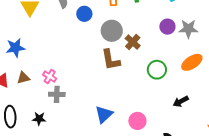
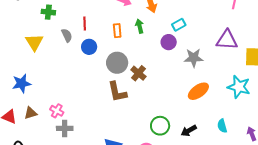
purple circle: (167, 27) -> (169, 42), moved
green circle: (157, 70) -> (160, 126), moved

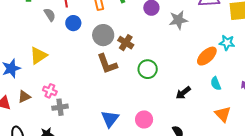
yellow triangle: (34, 42) -> (38, 56), moved, turned 36
cyan star: (239, 87) -> (227, 43), size x0.7
orange ellipse: (198, 91) -> (207, 56), moved
green circle: (160, 126) -> (148, 69), moved

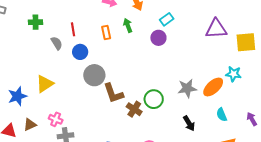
gray star: (178, 20) -> (187, 88), moved
gray circle: (103, 35) -> (94, 75), moved
brown cross: (126, 43) -> (134, 109), moved
black arrow: (183, 93) -> (189, 123), turned -84

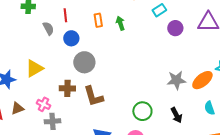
green arrow: (128, 25) -> (120, 23), moved
purple circle: (158, 38) -> (175, 28), moved
brown L-shape: (113, 93) -> (93, 96), moved
green circle: (154, 99) -> (142, 111), moved
brown cross: (134, 109) -> (67, 88), moved, turned -35

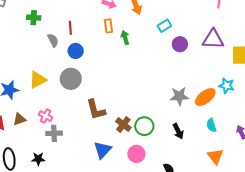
orange rectangle: (98, 20) -> (108, 26), moved
gray circle: (84, 62) -> (71, 79), moved
brown cross: (67, 88) -> (123, 124), moved, turned 35

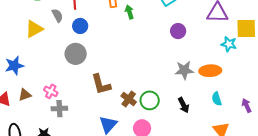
purple circle: (180, 44) -> (178, 31), moved
yellow triangle: (38, 80) -> (34, 29), moved
cyan star: (227, 86) -> (229, 44), moved
orange ellipse: (205, 97) -> (210, 71), turned 35

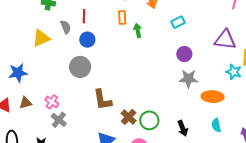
gray star: (184, 70) -> (188, 79), moved
gray cross: (59, 109) -> (59, 120), turned 35

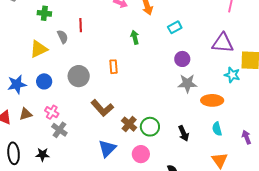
orange rectangle: (122, 18) -> (113, 67), moved
blue circle: (87, 40) -> (44, 81), moved
brown L-shape: (102, 100) -> (102, 108), turned -30

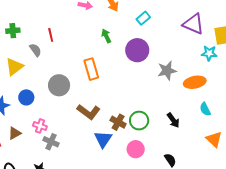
purple triangle: (223, 43) -> (193, 24), turned 30
purple circle: (182, 59) -> (137, 50), moved, size x1.5
orange rectangle: (113, 67) -> (91, 69), size x1.5
blue triangle: (107, 148) -> (103, 139), moved

